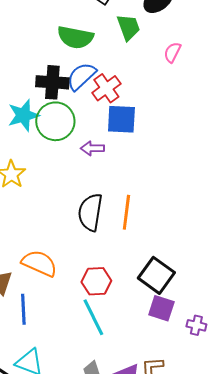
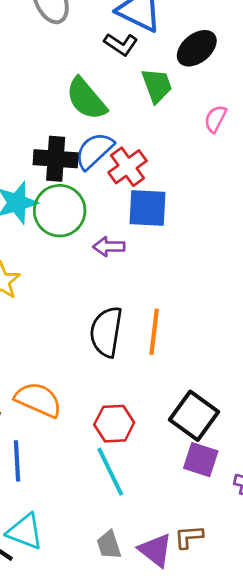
green semicircle: (75, 37) -> (86, 99), turned 39

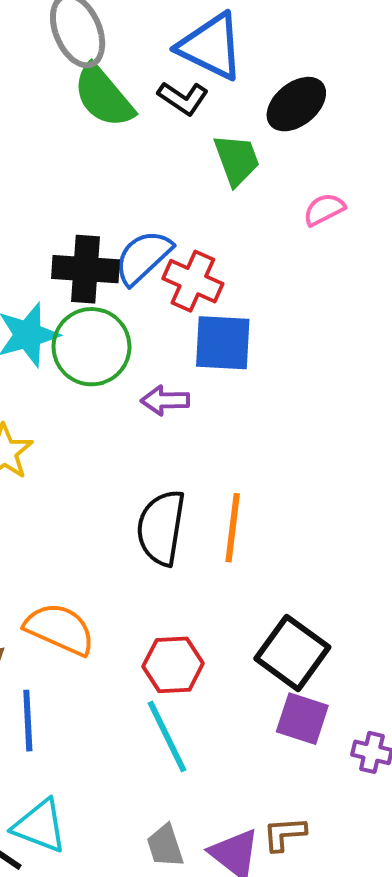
green semicircle: (86, 99) -> (103, 96), moved
pink semicircle: (215, 119) -> (324, 209), turned 36
red cross: (128, 167) -> (193, 281), turned -30

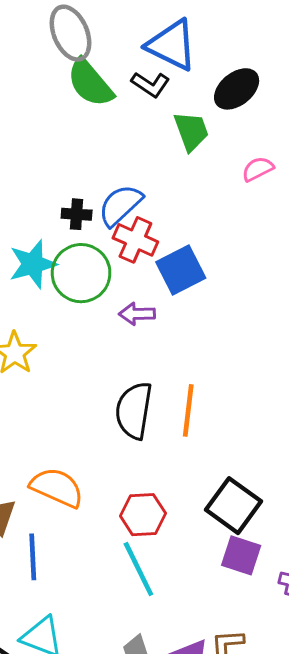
black cross: (86, 269) -> (77, 214), size x0.6
red cross: (193, 281) -> (135, 240), moved
blue square: (223, 343) -> (181, 270), turned -30

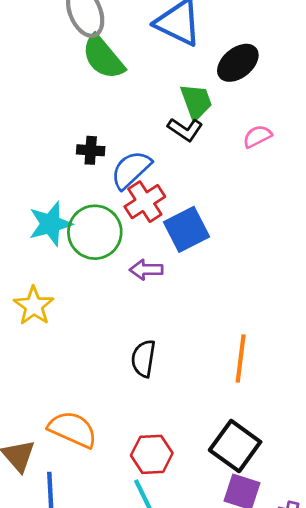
black L-shape: (151, 84) -> (185, 129), moved
black cross: (77, 214) -> (91, 150), moved
red cross: (135, 240) -> (145, 202), turned 33
black semicircle: (134, 410) -> (143, 359), size x0.7
orange line: (188, 410) -> (241, 359), moved

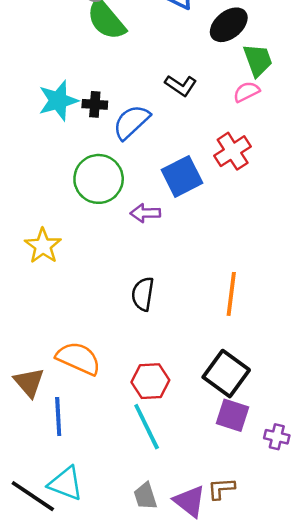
green trapezoid: (196, 102) -> (258, 60), moved
red cross: (145, 202) -> (233, 151), moved
cyan star: (50, 224) -> (58, 101), moved

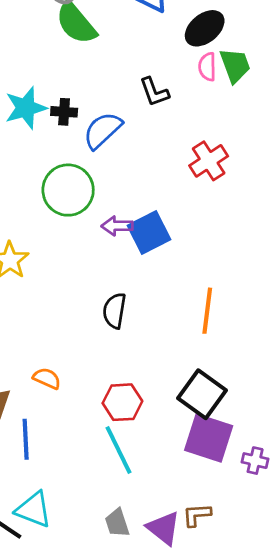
black L-shape: (181, 85) -> (154, 92), turned 36
pink semicircle: (246, 92) -> (207, 67), moved, turned -64
blue square: (182, 176) -> (149, 232), moved
orange semicircle: (78, 358) -> (47, 378), size x0.6
purple square: (233, 415) -> (209, 438), size x1.4

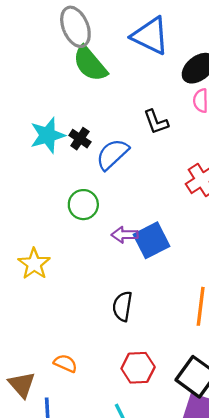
black cross: (64, 112) -> (80, 139), turned 30
green circle: (68, 190) -> (83, 205), size x0.7
red hexagon: (122, 402) -> (138, 368), moved

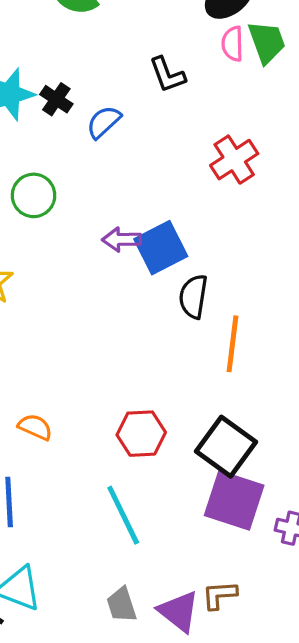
blue semicircle: (112, 154) -> (104, 122), size x0.7
green circle: (83, 205) -> (34, 195), moved
black semicircle: (122, 306) -> (193, 297), moved

